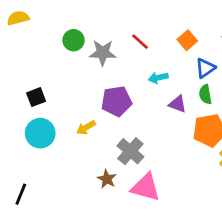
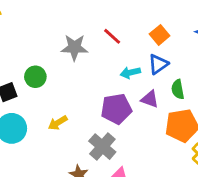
green circle: (74, 40) -> (35, 77), moved
blue triangle: (205, 68) -> (158, 64), moved
purple pentagon: (117, 101) -> (116, 109), moved

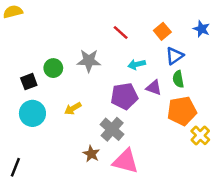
gray star: (74, 47) -> (89, 61), moved
blue triangle: (158, 64) -> (175, 56), moved

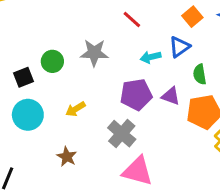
orange square: (162, 31) -> (192, 17), moved
blue triangle: (175, 56) -> (179, 47), moved
purple triangle: (154, 88) -> (171, 96), moved
brown star: (91, 154) -> (67, 157), moved

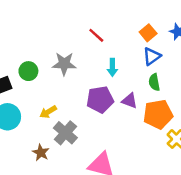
blue triangle: (179, 47) -> (152, 56), moved
cyan arrow: (151, 57) -> (112, 67), turned -77
gray cross: (122, 134) -> (65, 133), moved

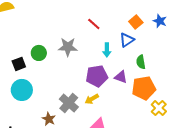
blue triangle: (152, 56) -> (127, 40), moved
yellow arrow: (48, 112) -> (92, 99), moved

